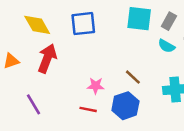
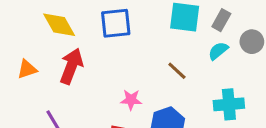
cyan semicircle: (166, 46) -> (218, 51), turned 112
brown line: (133, 77) -> (177, 71), moved

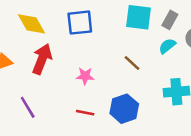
pink star: (131, 100) -> (85, 76), moved

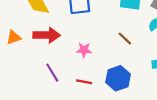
red arrow: (42, 59) -> (47, 35), turned 70
purple line: (28, 107) -> (52, 73), moved

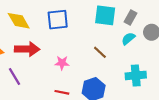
purple line: (52, 73) -> (14, 77), moved

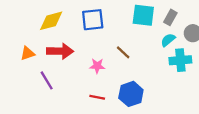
yellow diamond: (19, 21) -> (51, 21), turned -75
brown line: (100, 52) -> (123, 52), moved
cyan cross: (136, 75) -> (180, 60), moved

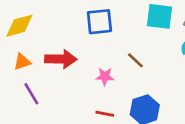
yellow diamond: (51, 21) -> (19, 26), moved
purple line: (47, 80) -> (31, 94), moved

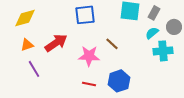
red arrow: (61, 59) -> (56, 43), turned -35
pink star: (105, 76) -> (89, 56), size x1.5

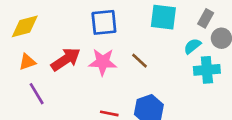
gray rectangle: (154, 13) -> (206, 18), moved
pink star: (89, 56) -> (103, 62), moved

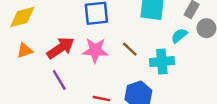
cyan cross: (207, 70) -> (162, 62), moved
purple line: (37, 94) -> (59, 80), moved

